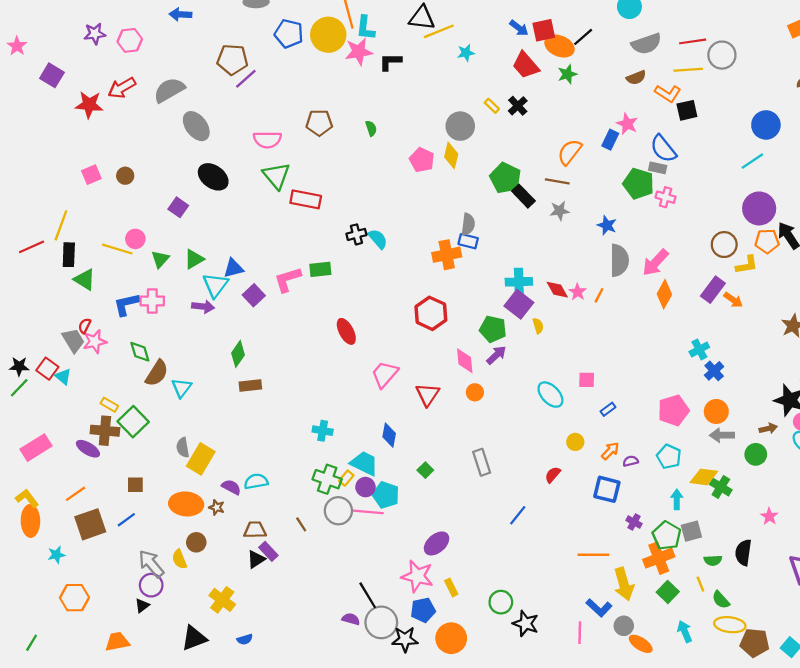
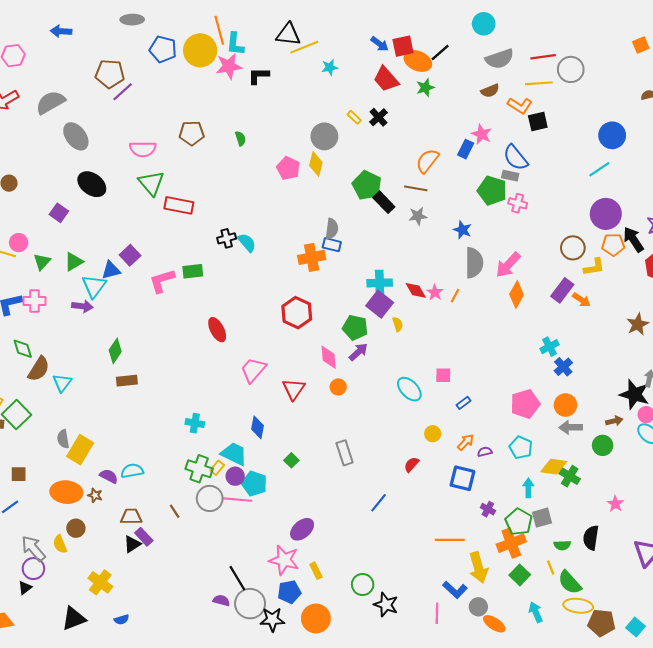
purple square: (254, 295) -> (130, 255), moved
green semicircle: (721, 600) -> (570, 582), size x1.4

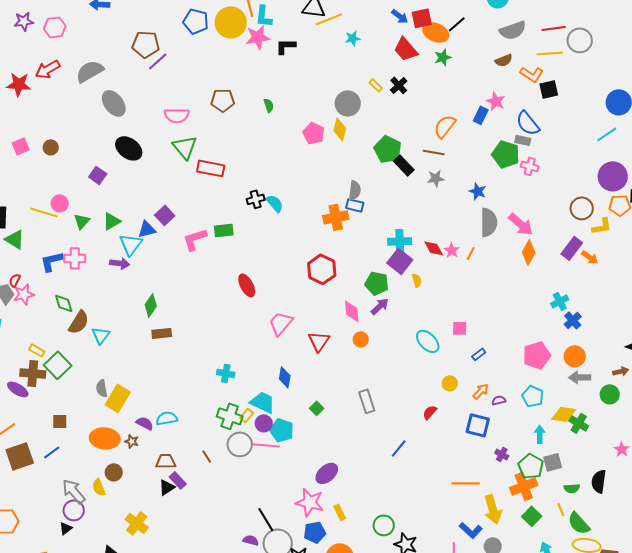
pink arrow: (508, 265) -> (521, 224), turned -92

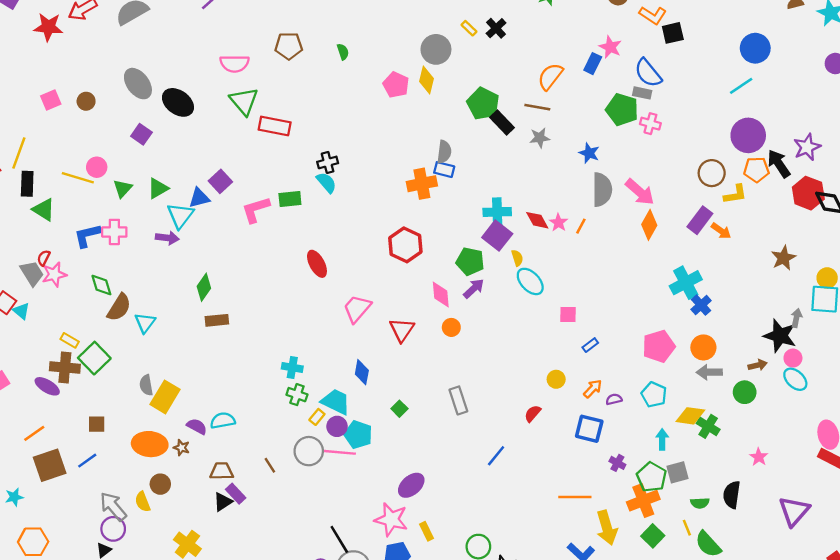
gray ellipse: (114, 103) -> (138, 84), moved
cyan semicircle: (275, 203) -> (326, 183), moved
cyan cross: (560, 301) -> (686, 283), size x1.5
cyan ellipse: (428, 341) -> (530, 281), moved
green cross: (230, 416) -> (297, 395), moved, size x0.7

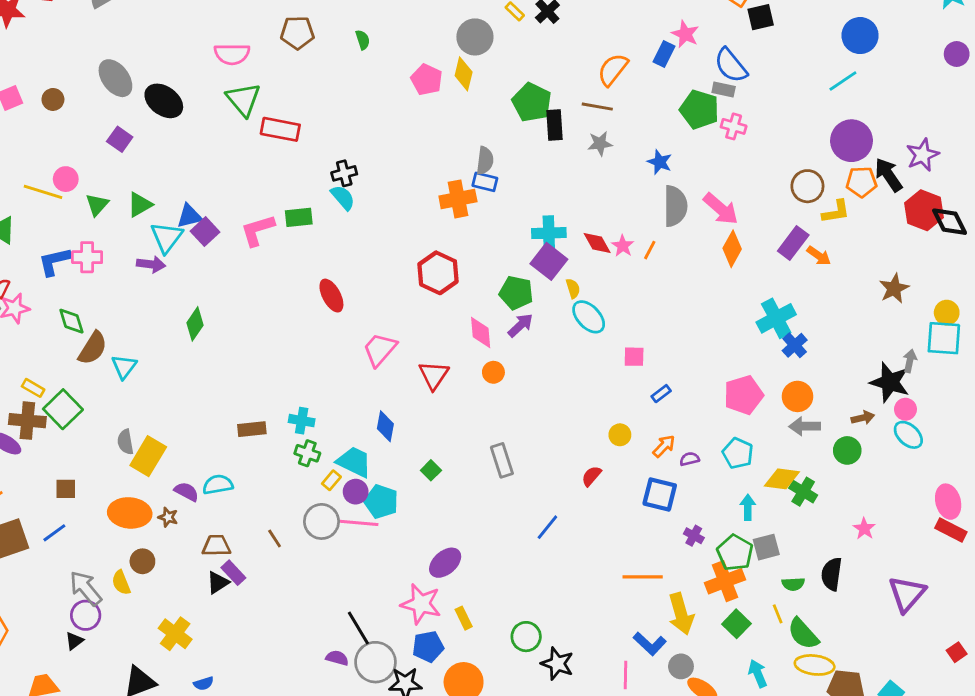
black rectangle: (502, 122) -> (555, 125), turned 40
purple square: (220, 181) -> (205, 232), moved
brown rectangle: (217, 320) -> (252, 429), moved

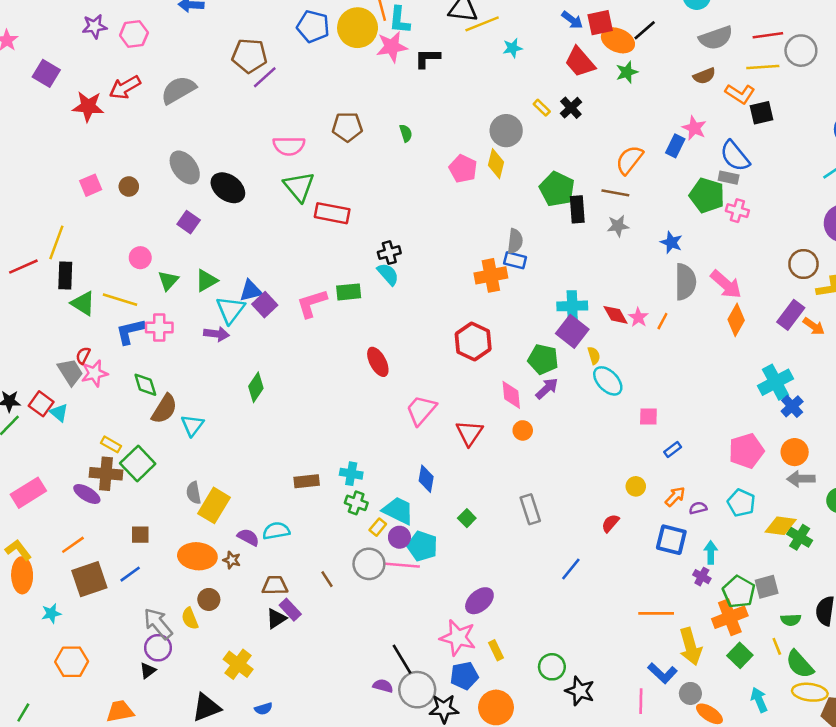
yellow line: (43, 192) -> (120, 300), moved
cyan arrow: (748, 507) -> (711, 552), moved

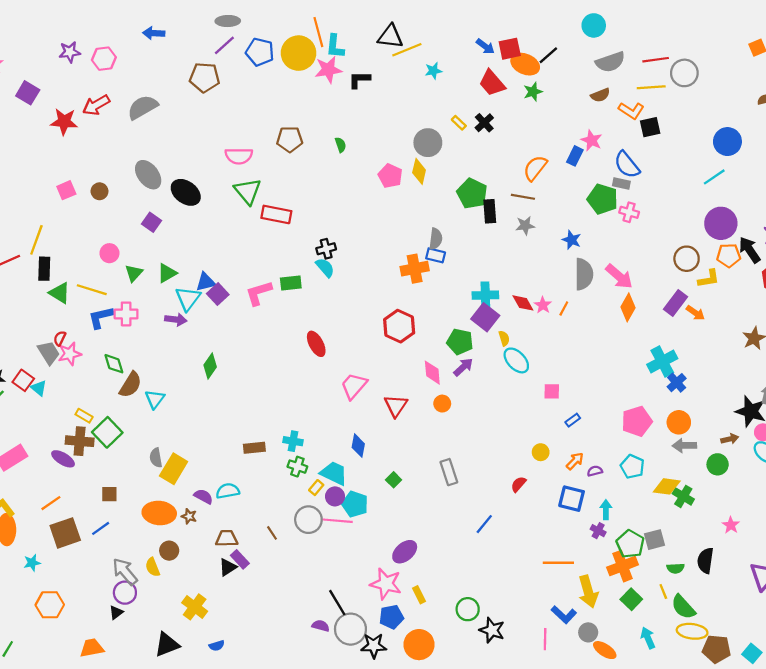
purple line: (265, 77) -> (224, 45), moved

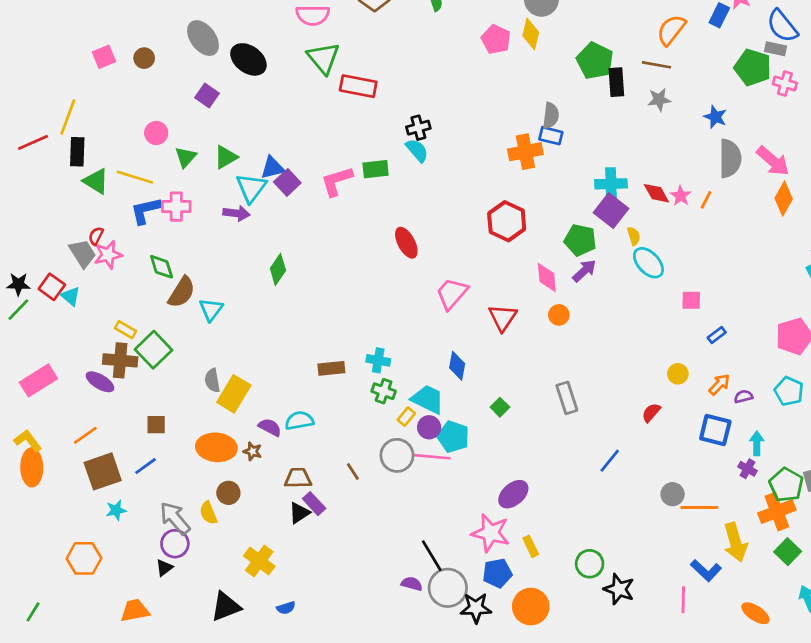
cyan star: (32, 563) -> (116, 510), moved
gray circle: (588, 632) -> (673, 494), moved

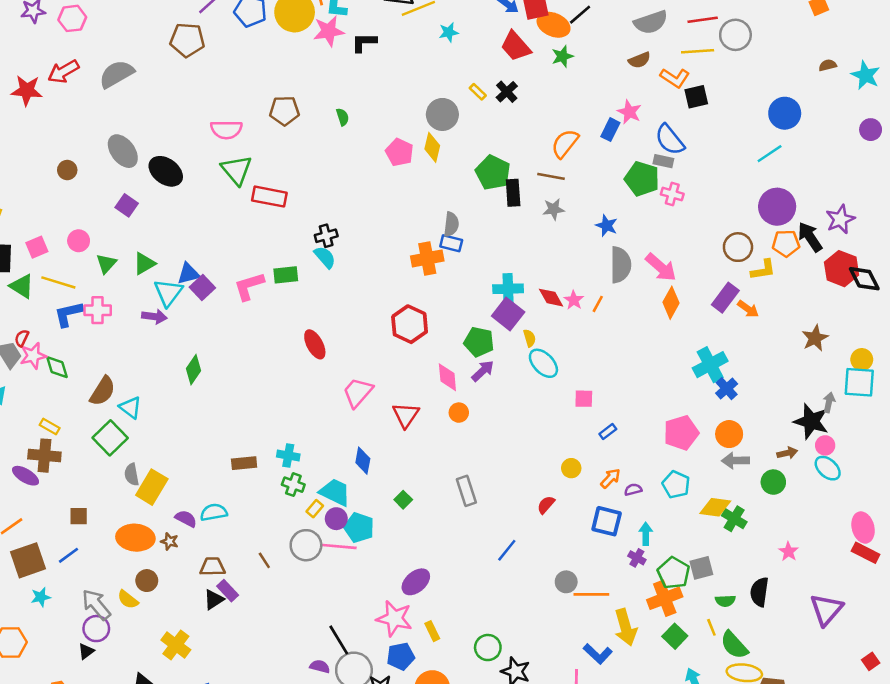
pink square: (104, 57) -> (37, 247), moved
green diamond: (162, 267) -> (57, 367), moved
cyan triangle: (211, 310) -> (130, 408), turned -30
green square: (154, 350) -> (110, 438), moved
yellow semicircle: (208, 513) -> (128, 600), turned -30

